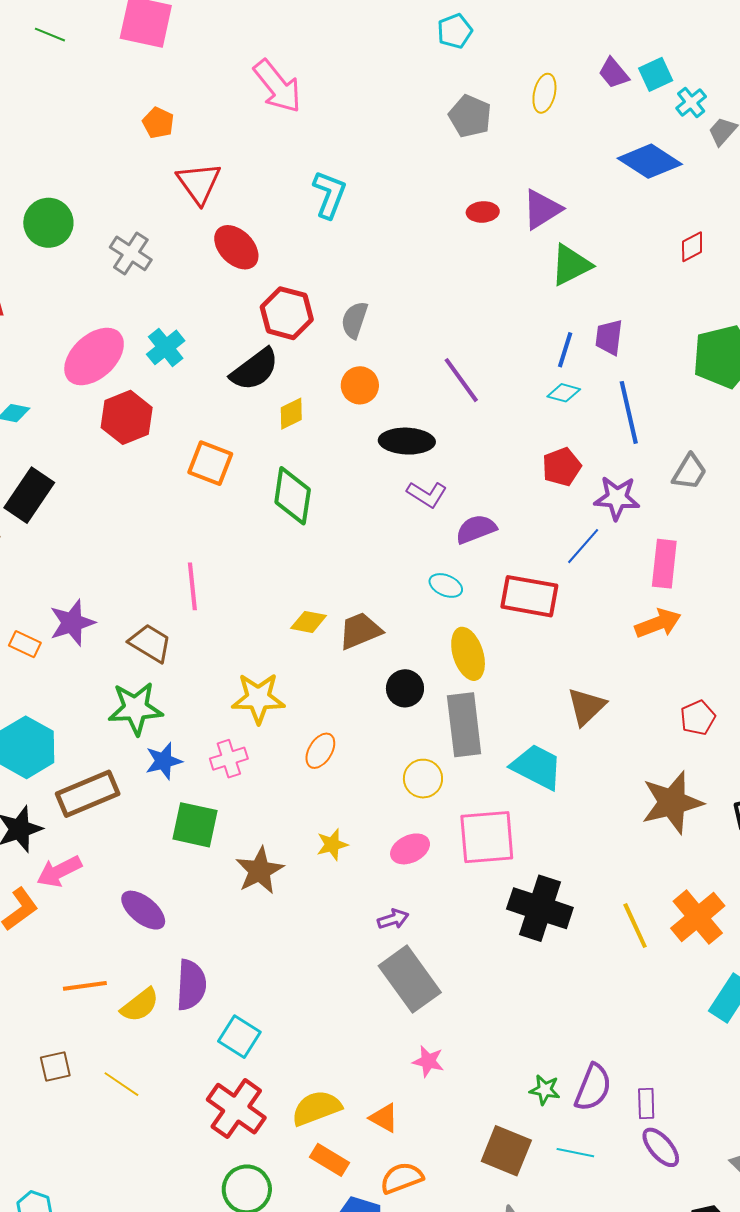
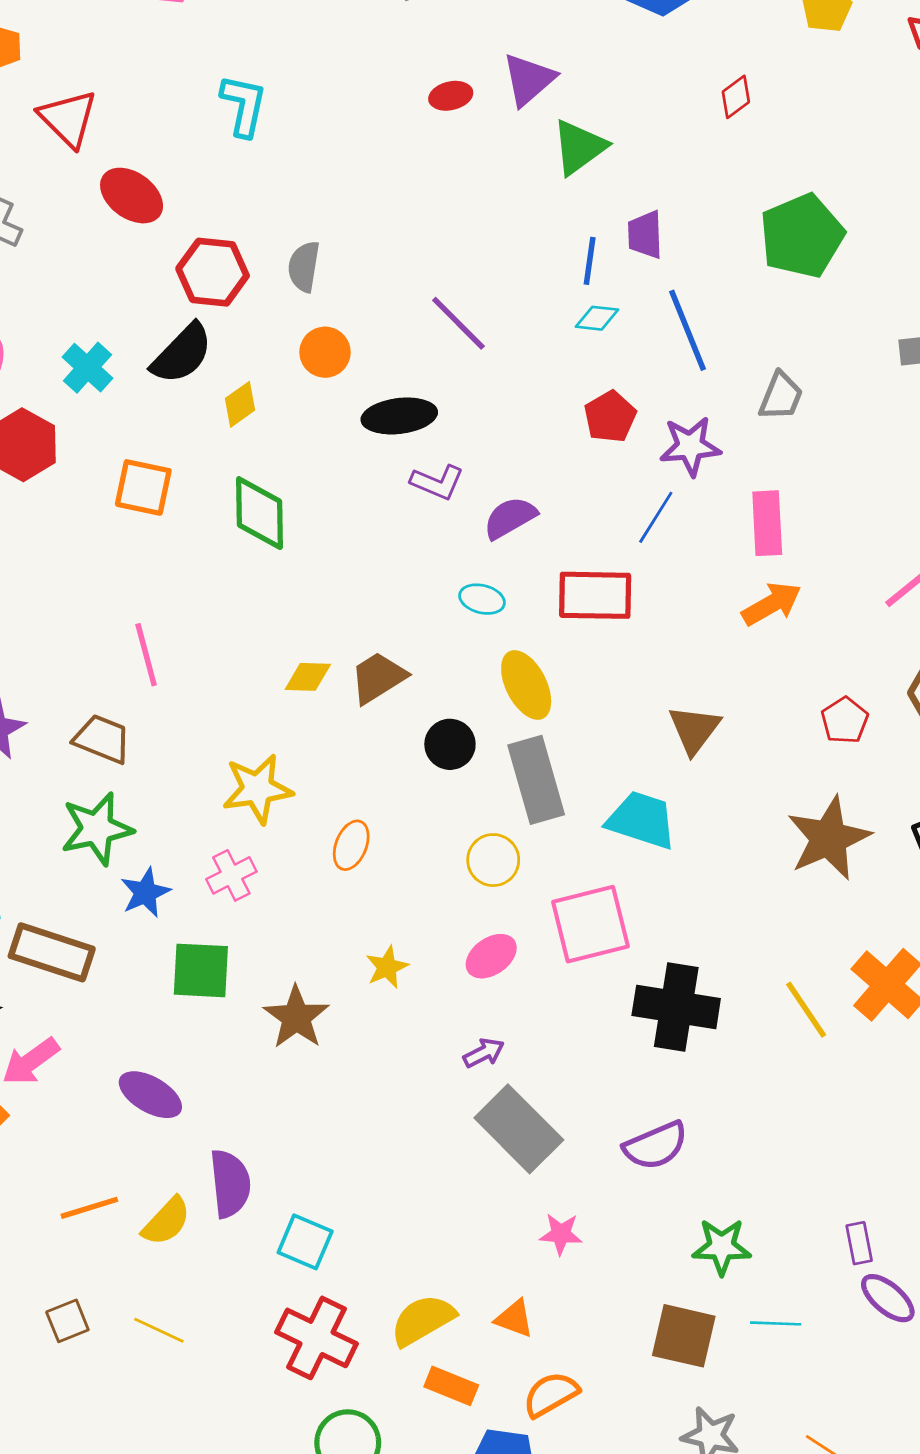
cyan cross: (166, 347) -> (88, 368), moved
brown rectangle: (88, 794) -> (52, 952), turned 50
purple semicircle: (593, 1087) -> (656, 1146), moved, turned 54
green star: (545, 1090) -> (722, 1247), size x1.4

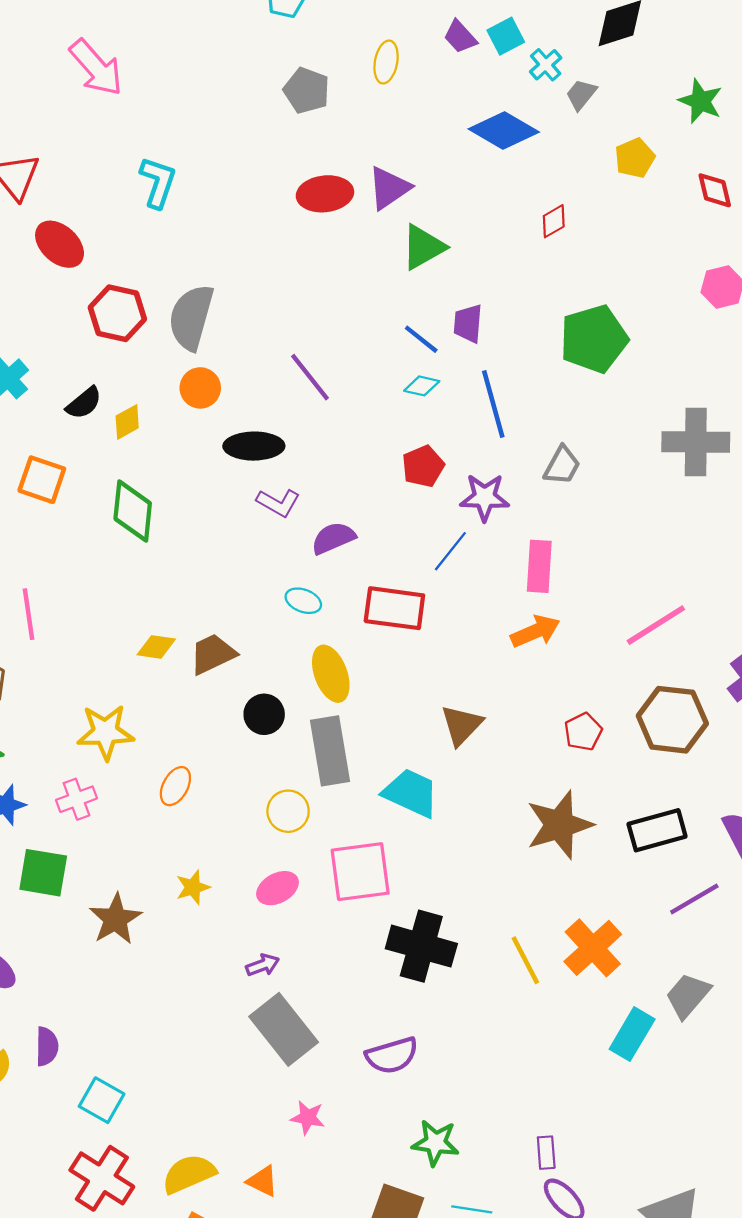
red ellipse: (451, 96) -> (325, 194), size x1.6
blue line: (590, 261) -> (421, 339), turned -66
gray semicircle: (304, 267) -> (191, 317), size x1.6
black semicircle: (182, 354) -> (84, 403), moved, size x0.7
purple semicircle: (230, 1184) -> (47, 1046), size x0.7

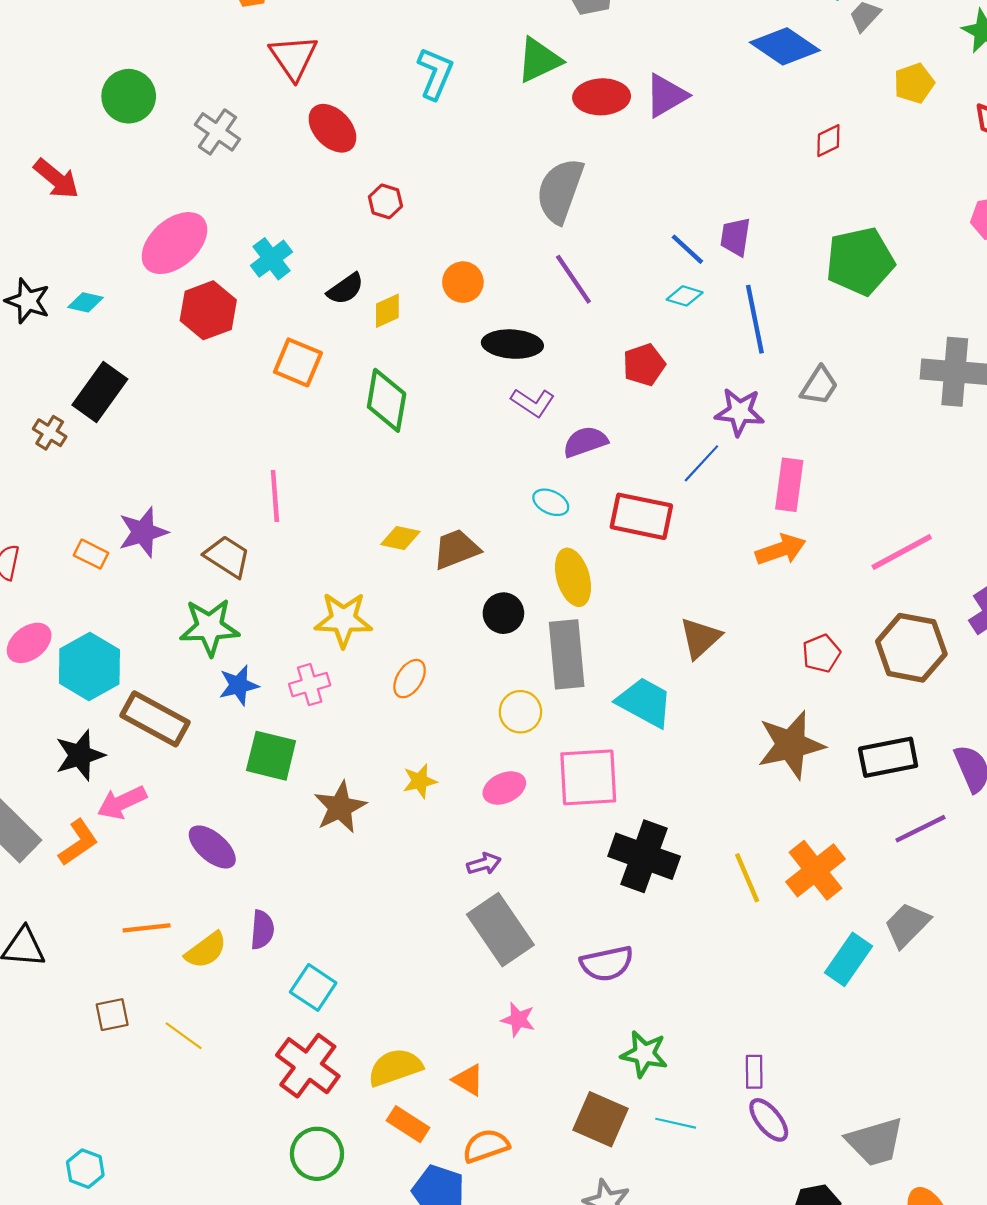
green triangle: (423, 247) -> (539, 60), moved
red hexagon: (117, 313) -> (385, 201), size x0.6
gray semicircle: (191, 317) -> (560, 191), moved
red pentagon: (423, 466) -> (644, 365), moved

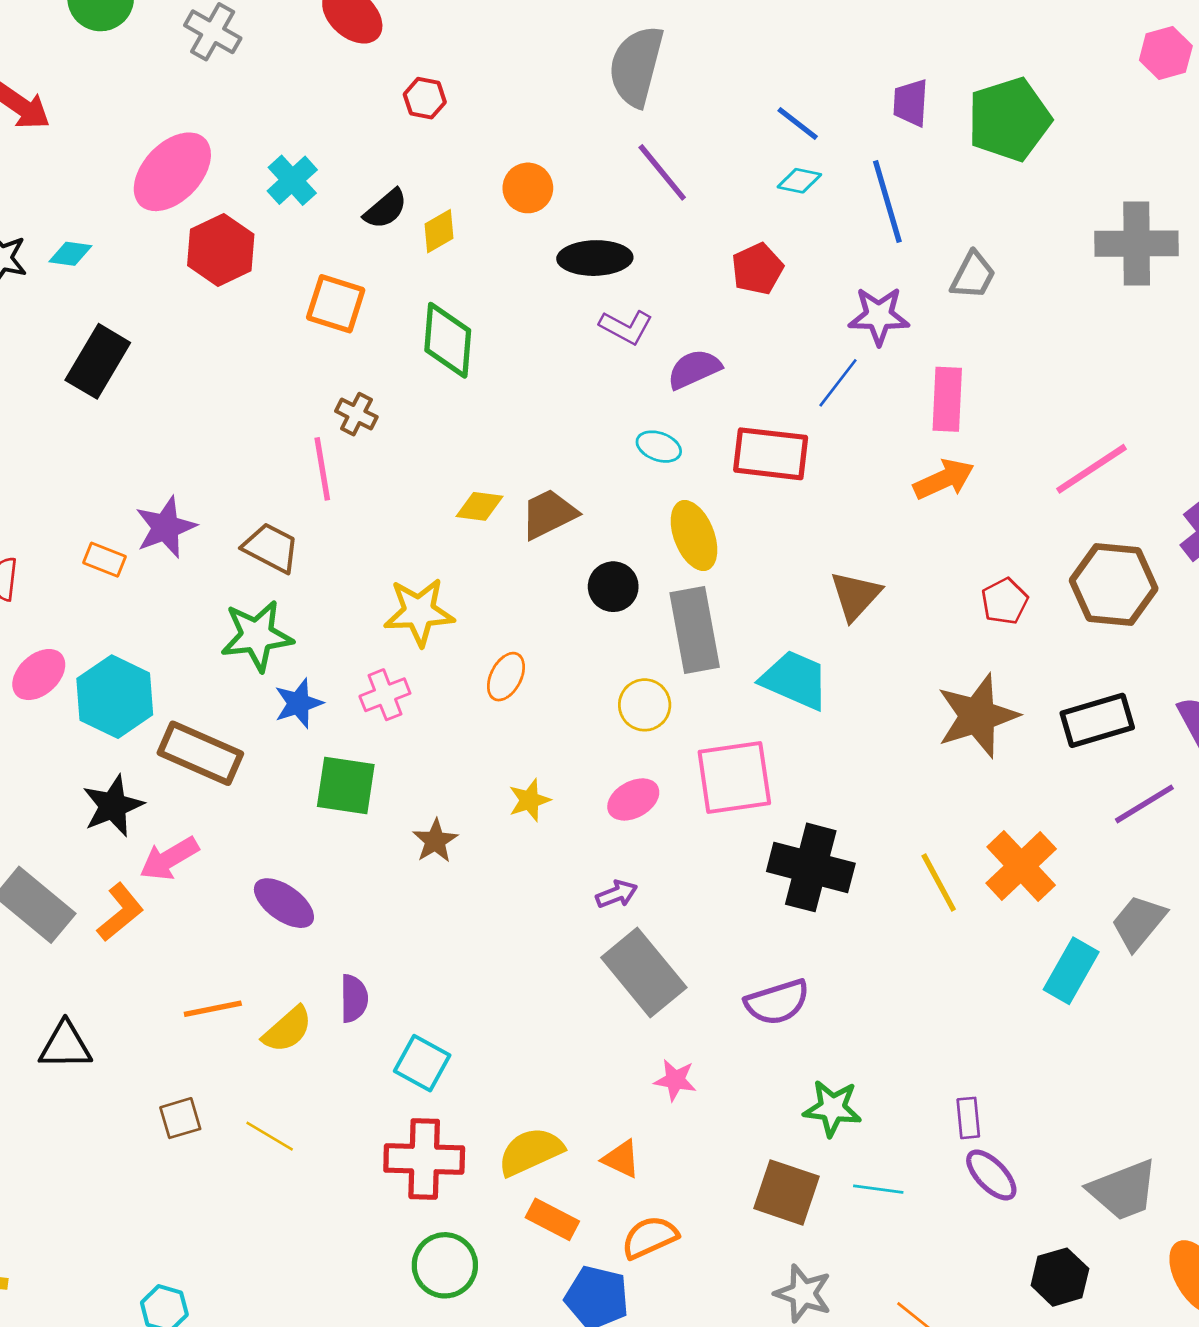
purple trapezoid: (735, 237) -> (911, 103), moved
brown cross: (50, 433) -> (356, 414), moved
brown star: (340, 807) -> (435, 841), size x0.7
red cross: (308, 1066) -> (424, 1159), turned -30

